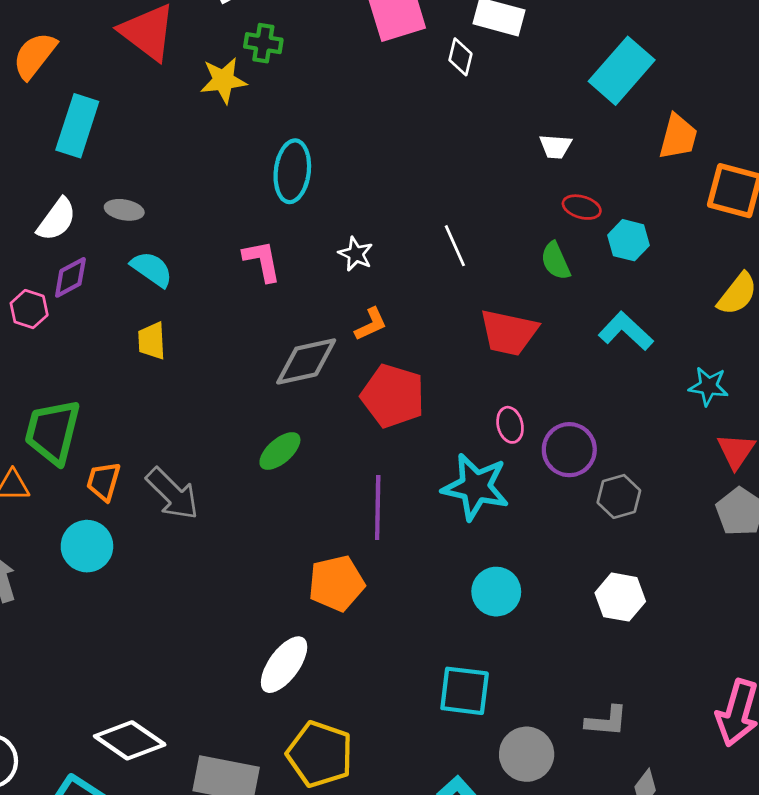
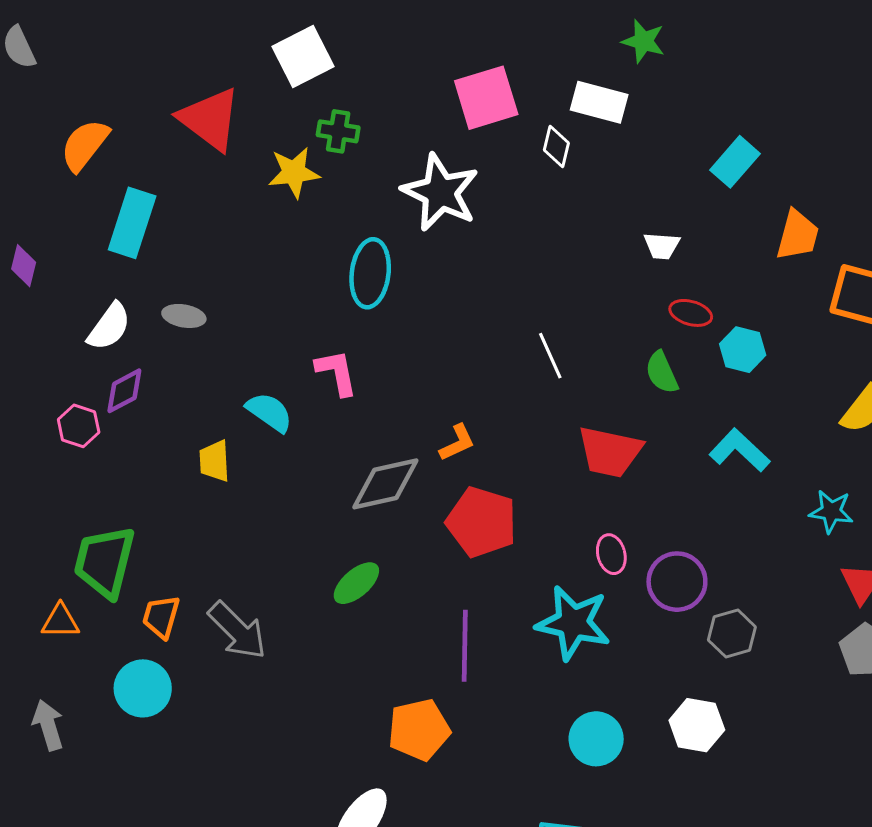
cyan rectangle: (622, 71) -> (735, 162), size x0.7
white star: (356, 254) -> (440, 192), moved, size x2.0
cyan semicircle: (152, 269) -> (269, 412), moved
white hexagon: (620, 597) -> (697, 725), moved

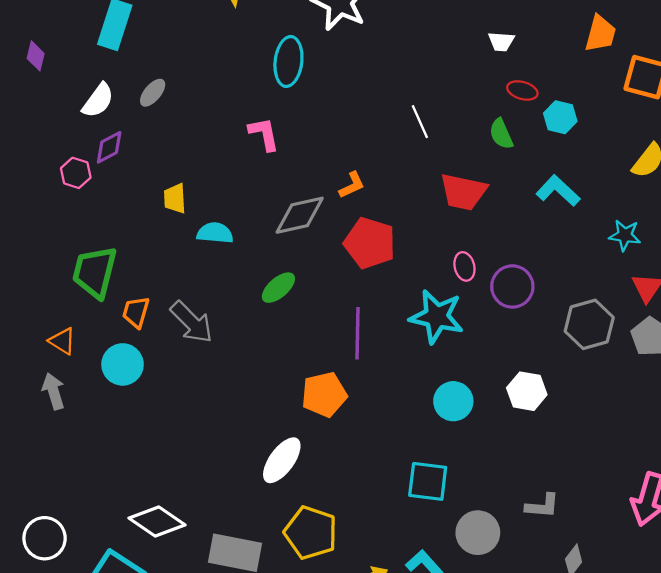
gray ellipse: (184, 316) -> (153, 93), turned -60
cyan semicircle: (269, 412) -> (215, 233), moved, turned -30
orange triangle: (60, 621) -> (62, 341), moved, turned 32
gray hexagon: (732, 633) -> (589, 324), moved, size x1.4

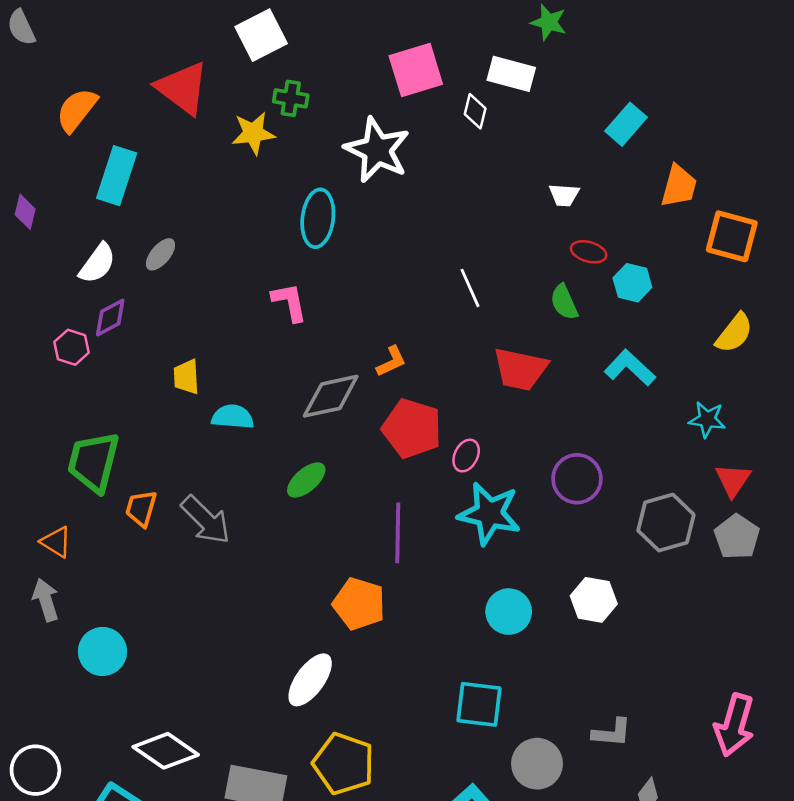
pink ellipse: (464, 266) -> (466, 456), moved, turned 40
cyan circle: (123, 364) -> (102, 652), moved
orange pentagon: (324, 395) -> (359, 604), turned 30

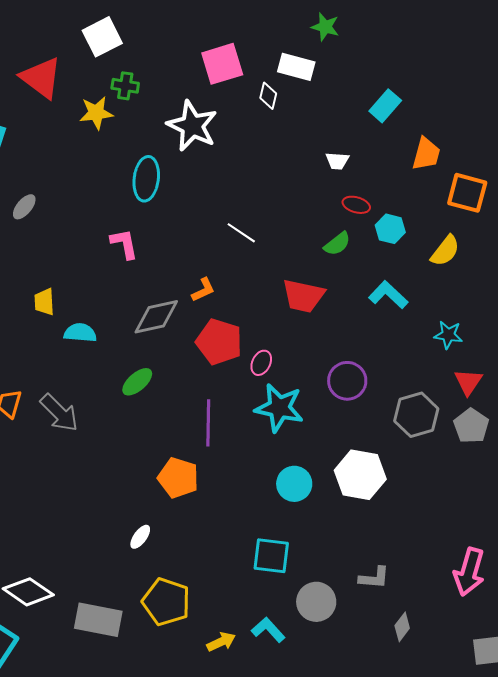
white line: (470, 288) -> (241, 233), moved, turned -32
green semicircle: (564, 302) -> (337, 244), turned -104
yellow semicircle: (734, 333) -> (445, 251), moved
white hexagon: (594, 600) -> (360, 475), size x1.4
white ellipse: (310, 680) -> (140, 537), size x0.6

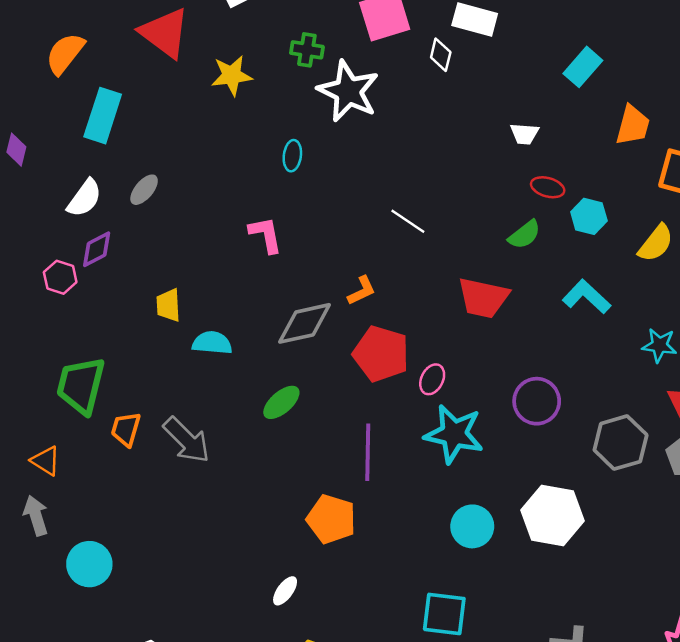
green cross: (125, 86) -> (307, 50), moved
cyan ellipse: (146, 179) -> (292, 156), size x0.6

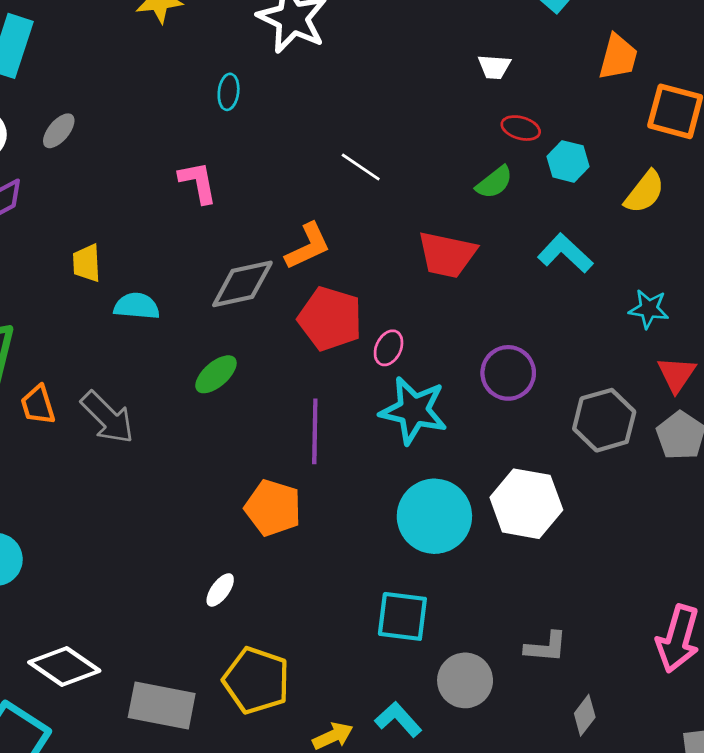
orange L-shape: (362, 291) -> (308, 246), size x1.4
orange trapezoid: (126, 429) -> (38, 405), turned -33
cyan circle: (472, 526) -> (434, 516), size x1.5

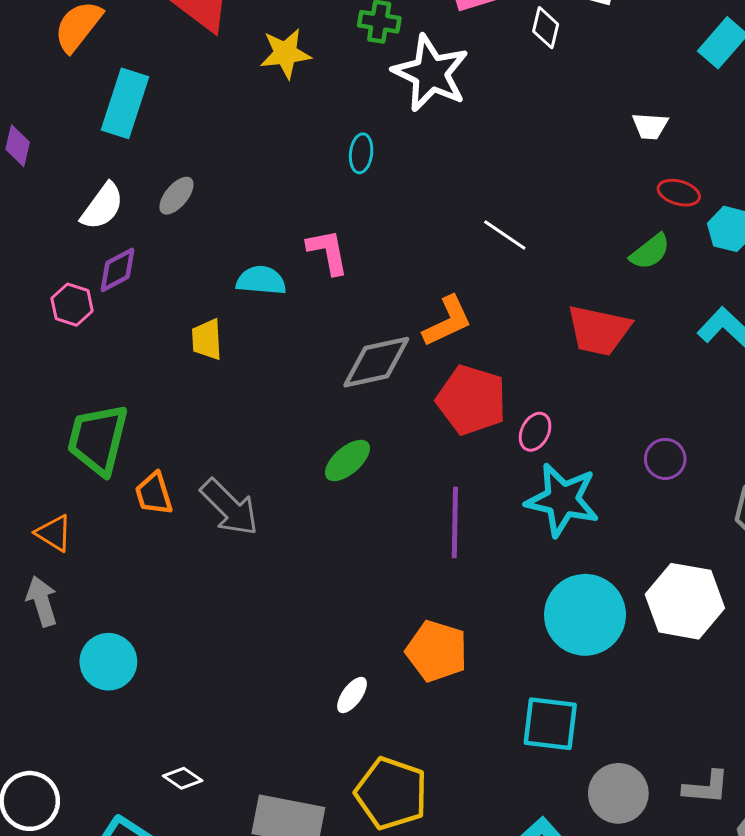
cyan semicircle: (137, 306) -> (261, 280), moved
purple circle: (508, 373) -> (665, 459), size x0.7
orange pentagon: (273, 508) -> (437, 651), moved
gray L-shape: (546, 647) -> (706, 787), moved
white diamond: (64, 666) -> (183, 778), size x0.5

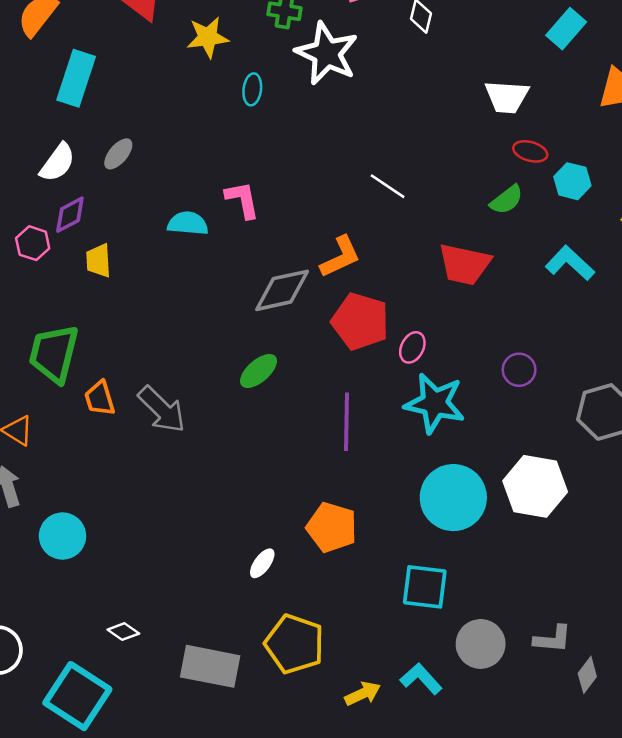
white trapezoid: (650, 126) -> (507, 97), size x1.5
cyan ellipse: (361, 153) -> (252, 89), moved
yellow trapezoid: (207, 339) -> (98, 261), moved

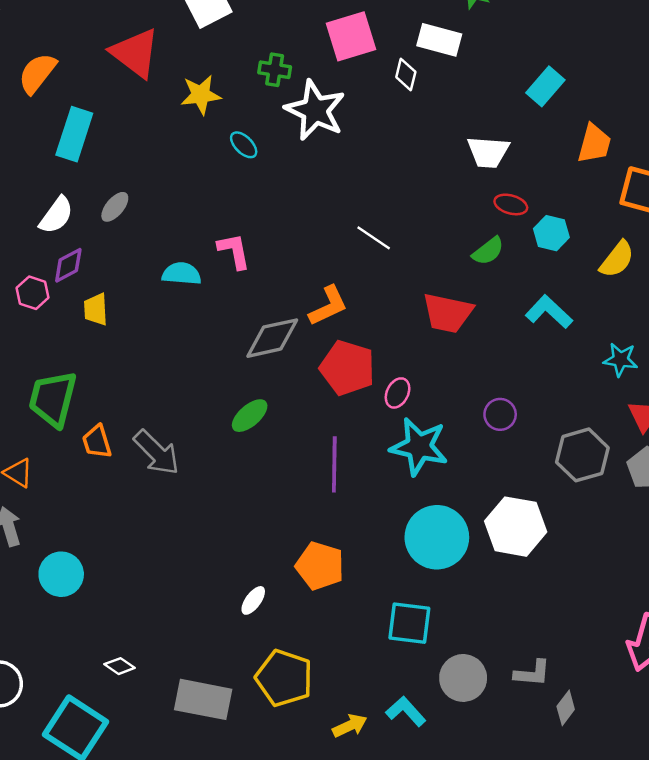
cyan ellipse: (252, 89) -> (244, 145), turned -52

